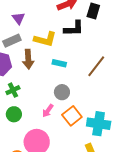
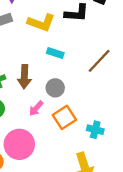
brown arrow: (28, 59) -> (24, 77), moved
cyan cross: (99, 124) -> (95, 130), size x0.6

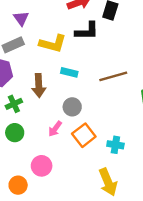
brown line: (99, 61) -> (113, 76), turned 36
brown arrow: (24, 77) -> (39, 86), moved
pink circle: (19, 144) -> (42, 166), size x0.7

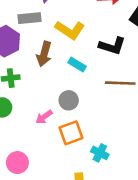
black L-shape: (87, 31) -> (112, 46), moved
brown arrow: (39, 86) -> (44, 54), moved
pink circle: (42, 166) -> (17, 163), moved

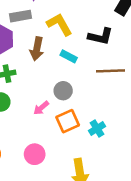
yellow L-shape: (70, 30) -> (59, 24), turned -148
cyan cross: (100, 153) -> (97, 129), moved, turned 35
pink circle: (17, 163) -> (35, 154), moved

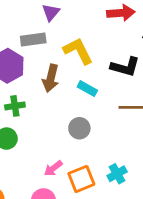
pink arrow: (41, 108) -> (53, 168), moved
orange square: (68, 121) -> (81, 179), moved

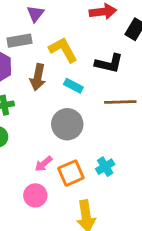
gray circle: (79, 128) -> (67, 124), size x1.5

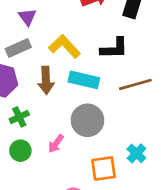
cyan rectangle: (73, 86) -> (84, 80), size x1.5
pink arrow: (44, 164) -> (56, 144), moved
orange square: (71, 173) -> (104, 168), turned 30

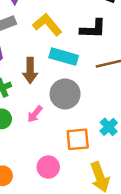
brown arrow: (46, 80) -> (30, 70), moved

